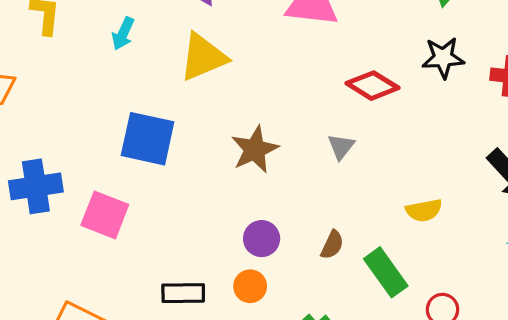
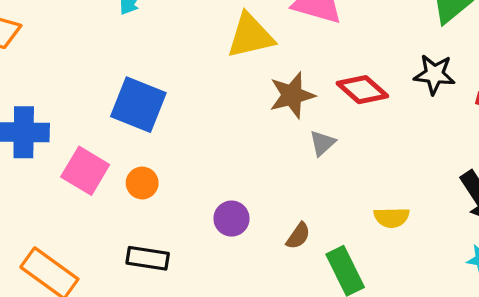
yellow triangle: (203, 57) -> (250, 36), moved
brown star: (255, 149) -> (292, 95), moved
orange circle: (250, 286) -> (142, 183), moved

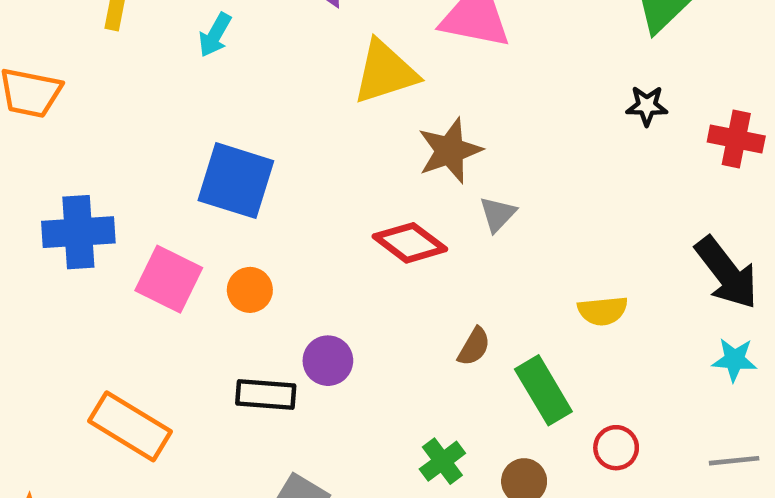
black star: (434, 74) -> (647, 106), size x0.7
red diamond: (362, 90) -> (410, 243), moved
purple circle: (231, 219) -> (328, 361), moved

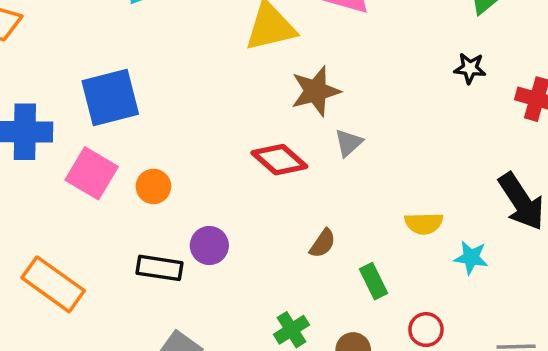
blue square: (236, 181) -> (110, 97), moved, turned -36
cyan star: (734, 360) -> (471, 258), moved
green rectangle: (543, 390) -> (373, 281), size x0.7

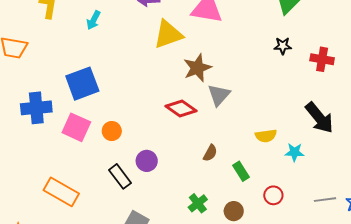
gray triangle: (349, 143) -> (219, 95), size x1.4
black rectangle: (160, 268) -> (120, 176), turned 50

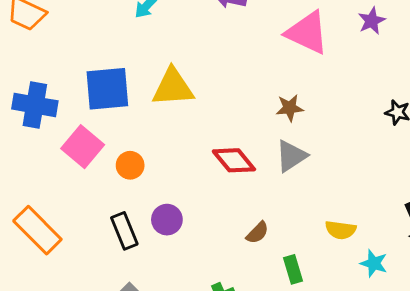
yellow triangle: (168, 34) -> (173, 87), moved
brown star: (197, 68) -> (290, 108), moved, size x0.7

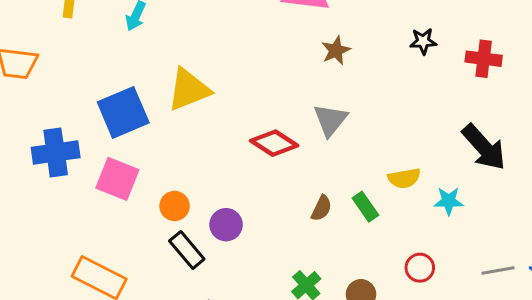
brown star: (290, 108) -> (336, 50), moved
orange circle: (130, 165) -> (175, 206), moved
green rectangle: (293, 269) -> (365, 207), moved

